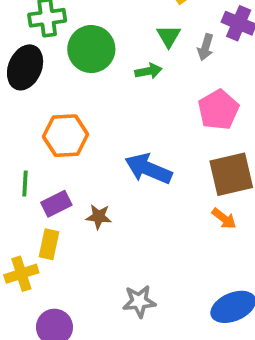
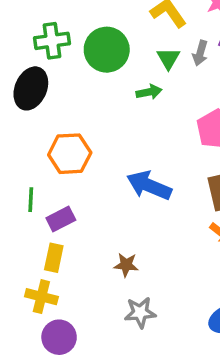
gray arrow: (206, 47) -> (200, 53), moved
green circle: (91, 49) -> (107, 50), moved
brown star: (99, 217) -> (126, 265), moved
yellow cross: (21, 274) -> (41, 297), moved, turned 32

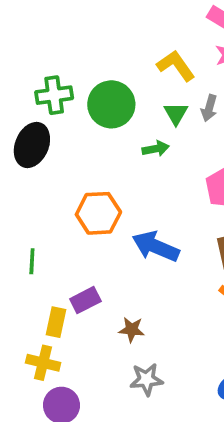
orange hexagon: (70, 154) -> (98, 213), moved
purple rectangle: (61, 219) -> (85, 300), moved

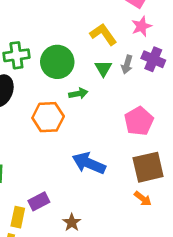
green arrow: (156, 149) -> (78, 93), moved
orange hexagon: (98, 213) -> (48, 117), moved
brown star: (132, 330) -> (72, 222), turned 30

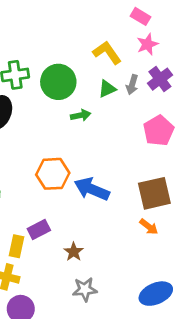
purple cross: (153, 59) -> (160, 79), turned 30
green triangle: (103, 68) -> (107, 89), turned 36
orange hexagon: (48, 117) -> (53, 174), moved
pink pentagon: (139, 121) -> (159, 131), moved

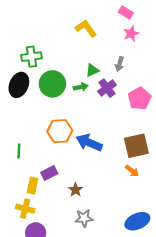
yellow L-shape: (107, 53) -> (86, 28), moved
purple cross: (160, 79) -> (107, 88), moved
green circle: (58, 82) -> (52, 84), moved
green triangle: (107, 89) -> (92, 70), moved

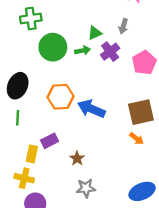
black ellipse: (19, 85) -> (18, 86), moved

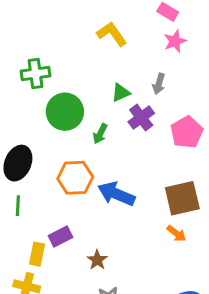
green arrow: (83, 50) -> (100, 134), moved, turned 128

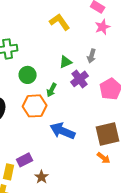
green circle: (65, 112) -> (28, 75), size x0.7
orange hexagon: (75, 178) -> (35, 106), moved
brown star: (97, 260) -> (42, 177), moved

